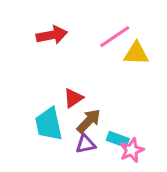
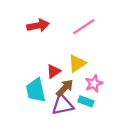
yellow triangle: (136, 53) -> (77, 63), moved, turned -36
purple triangle: (86, 144) -> (63, 105), size x1.5
pink star: (132, 150) -> (94, 84), moved

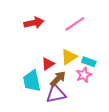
cyan rectangle: (86, 101) -> (89, 62), moved

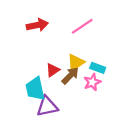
brown arrow: (58, 79) -> (70, 76), moved
purple triangle: (56, 94) -> (47, 106), moved

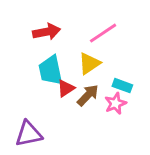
yellow triangle: (76, 62) -> (89, 63), moved
cyan trapezoid: (35, 89) -> (51, 70), moved
purple triangle: (47, 106) -> (29, 134), moved

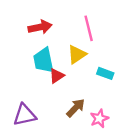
pink line: (103, 33) -> (89, 28), turned -70
brown arrow: (88, 95) -> (76, 108), moved
pink star: (115, 103) -> (99, 118), moved

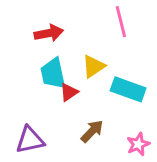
pink line: (89, 28) -> (121, 22), moved
cyan rectangle: (105, 73) -> (128, 89), size x1.6
pink star: (99, 118) -> (138, 144), moved

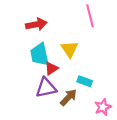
yellow triangle: (93, 66) -> (70, 49), turned -30
cyan rectangle: (128, 89) -> (85, 81), moved, size x0.6
purple triangle: (30, 140) -> (46, 88), moved

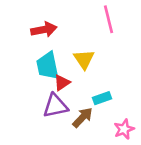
cyan rectangle: (85, 81) -> (102, 98), turned -40

